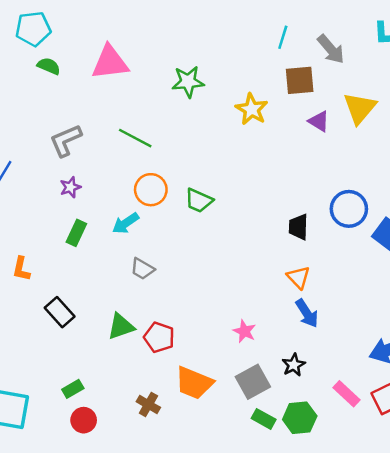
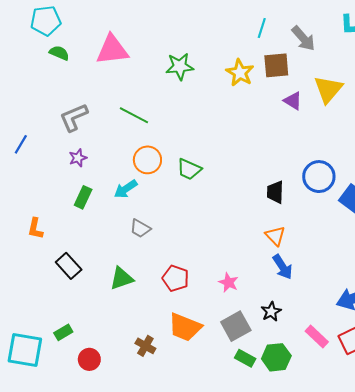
yellow star: (252, 109) -> (240, 73), moved
red pentagon: (159, 337) -> (176, 278), moved
green rectangle: (73, 389) -> (63, 332), moved

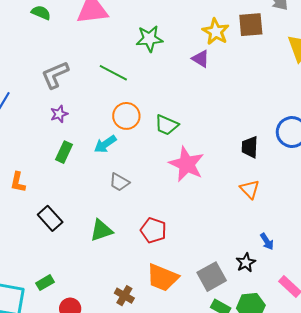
green star: (180, 66) -> (149, 39), moved
purple triangle: (293, 101) -> (201, 59), moved
blue arrow: (283, 267) -> (267, 241), moved, size x0.7
pink star: (229, 282) -> (187, 164), moved, size x1.8

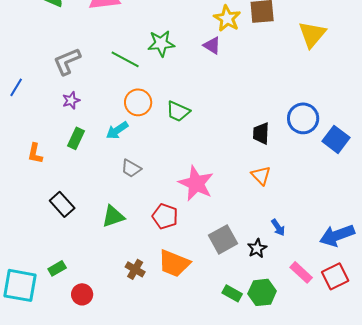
green star: (149, 39) -> (161, 43), moved
pink star: (187, 164) -> (196, 183), moved
orange L-shape: (18, 182) -> (35, 153), moved
gray square: (212, 277) -> (223, 239), moved
brown cross: (124, 296) -> (135, 269), moved

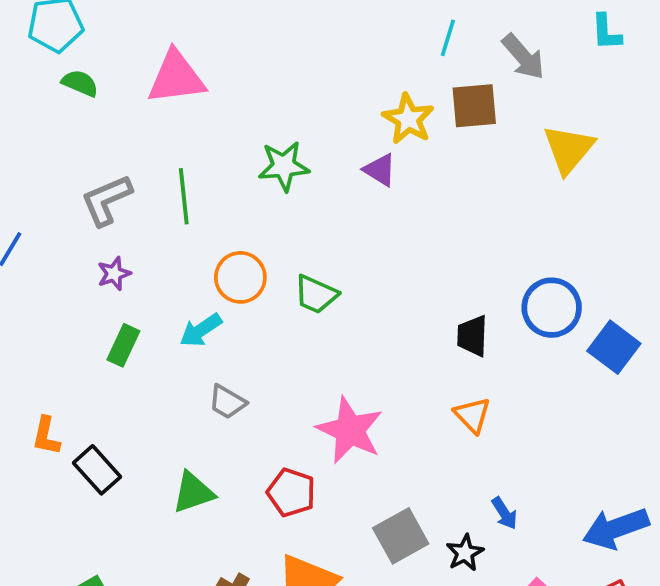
green line: (125, 59) -> (184, 196), moved, turned 56
orange L-shape: (35, 153) -> (46, 436), moved

